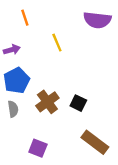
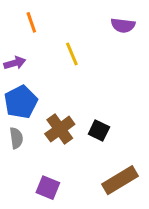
purple semicircle: (97, 20) -> (123, 25), size x0.7
brown rectangle: (95, 142) -> (120, 180), turned -68

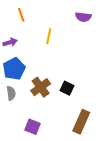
yellow line: (72, 54) -> (49, 36), turned 35
brown rectangle: (120, 180) -> (81, 122), turned -35

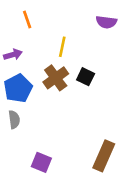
brown cross: (41, 87) -> (56, 78), moved
black square: (67, 88) -> (86, 77), moved

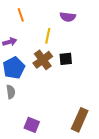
purple semicircle: (106, 22) -> (68, 17), moved
black square: (86, 77) -> (66, 59), turned -32

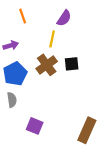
purple semicircle: (68, 17) -> (64, 18), moved, turned -63
purple square: (32, 125) -> (35, 126), moved

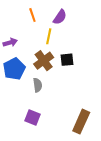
orange line: (23, 16) -> (32, 15), moved
gray semicircle: (12, 100) -> (38, 85), moved

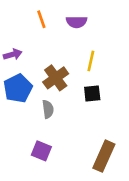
purple semicircle: (60, 17) -> (77, 22), turned 56
yellow line: (49, 36) -> (91, 61), moved
black square: (67, 60) -> (92, 94), moved

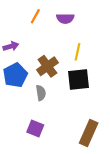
orange line: (41, 19) -> (35, 16), turned 48
black square: (92, 94) -> (79, 80), size x1.5

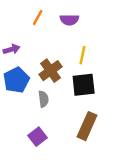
purple square: (35, 128) -> (38, 137), turned 30
brown rectangle: (89, 133) -> (87, 126), moved

